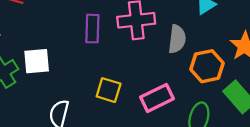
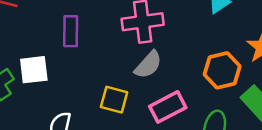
purple rectangle: (92, 29) -> (71, 31), moved
gray semicircle: (177, 39) -> (148, 65), moved, turned 36

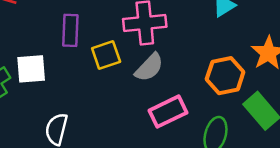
yellow square: (114, 100) -> (106, 55), moved, turned -36

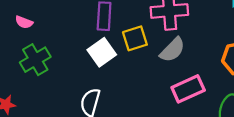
white square: (31, 69) -> (102, 52), moved, turned -32

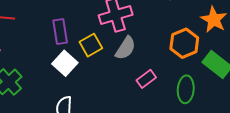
pink rectangle: (188, 89) -> (146, 79), size x0.7

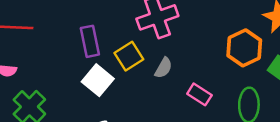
gray semicircle: (125, 48) -> (163, 68), moved, size x0.7
pink rectangle: (146, 79) -> (199, 94), turned 72

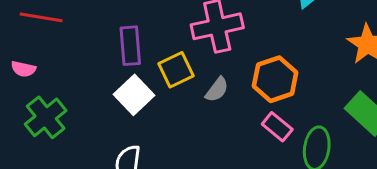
orange hexagon: (244, 48) -> (275, 79), moved
pink rectangle: (199, 94) -> (277, 127), moved

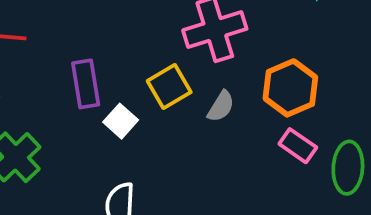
purple rectangle: (130, 46) -> (86, 84), moved
white square: (134, 95) -> (121, 121), size x0.7

